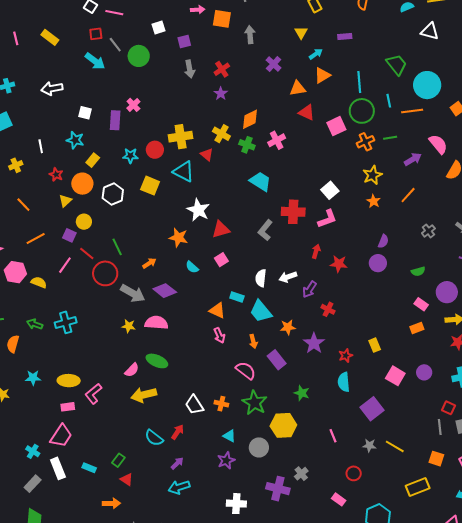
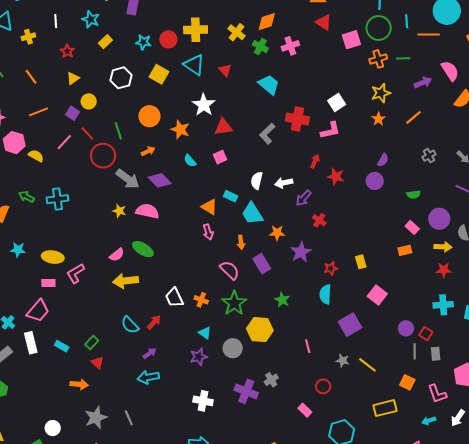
red triangle: (207, 155) -> (225, 70), moved
orange circle: (82, 184) -> (149, 116), moved
purple circle: (424, 372) -> (406, 328), moved

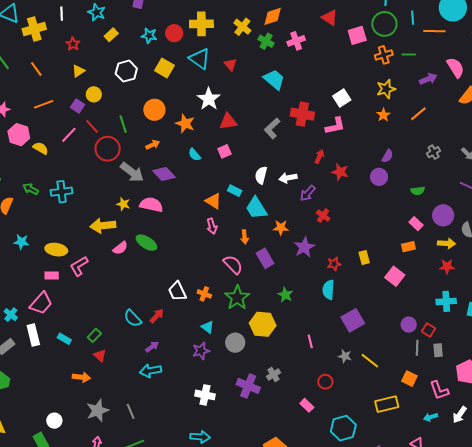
yellow cross: (28, 37) -> (34, 29), size x1.6
yellow arrow: (125, 281) -> (103, 226), moved
pink square: (377, 295) -> (395, 276), moved

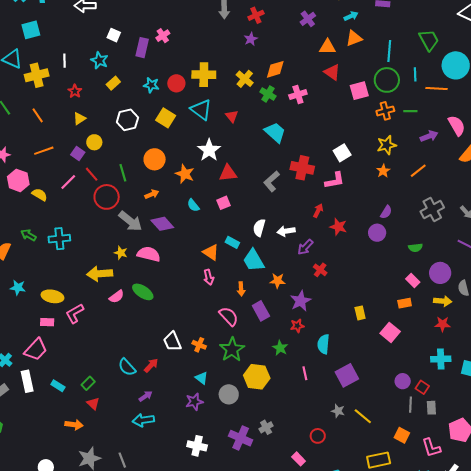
gray cross: (434, 152) -> (432, 209), size x1.6
red star: (334, 264) -> (297, 326), moved
pink line: (310, 341) -> (305, 373), moved

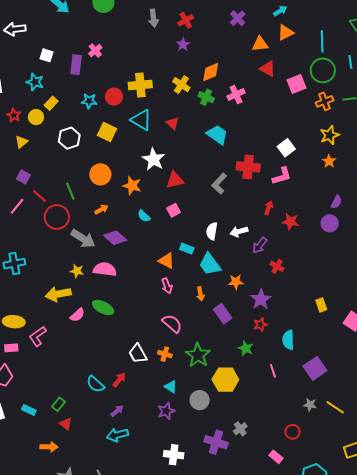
yellow circle: (94, 142) -> (36, 117), moved
pink semicircle: (229, 316) -> (172, 324), moved

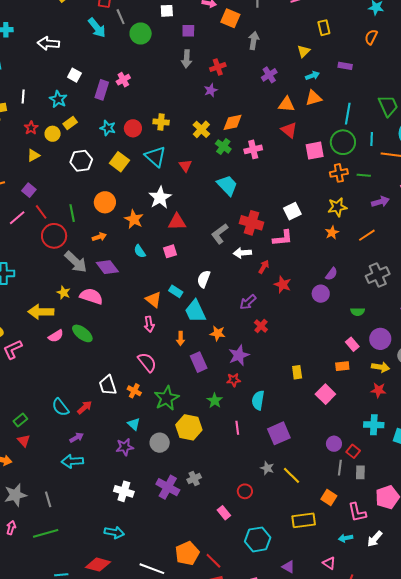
yellow cross: (140, 85) -> (161, 122), size x0.7
white arrow: (239, 232) -> (242, 253), moved

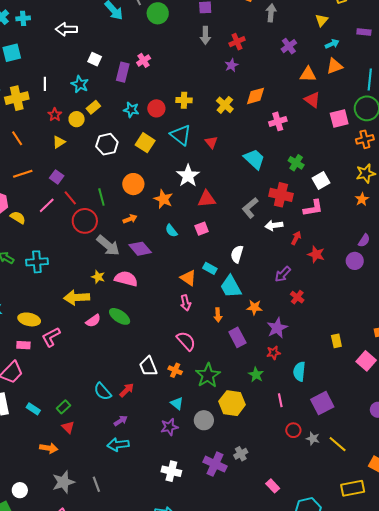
green cross: (223, 146) -> (296, 163), moved
red circle: (245, 491) -> (293, 430), moved

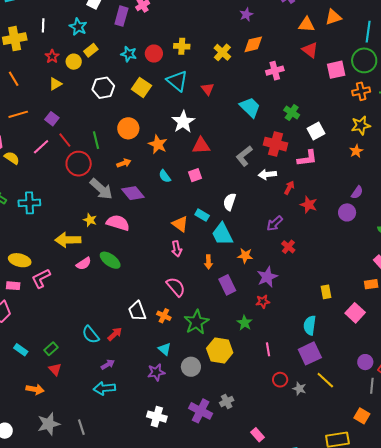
purple star: (231, 65) -> (246, 14), moved
cyan semicircle: (299, 371) -> (310, 325), moved
yellow line: (338, 444) -> (325, 380), moved

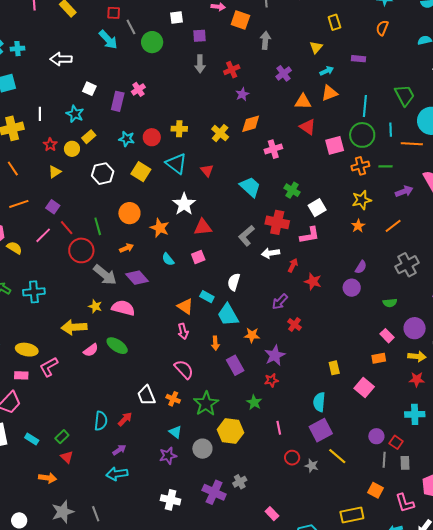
cyan semicircle: (91, 335) -> (101, 421), turned -132

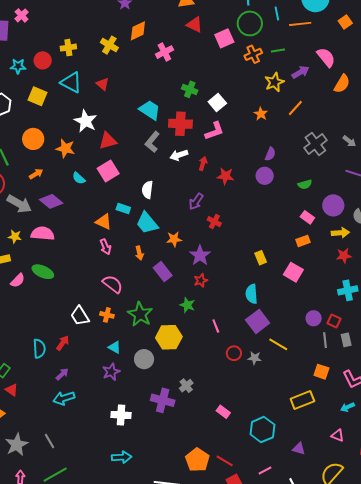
cyan trapezoid: (250, 187) -> (150, 110), moved
yellow star: (362, 200) -> (274, 82), moved
pink square: (198, 257) -> (108, 171), size x1.5

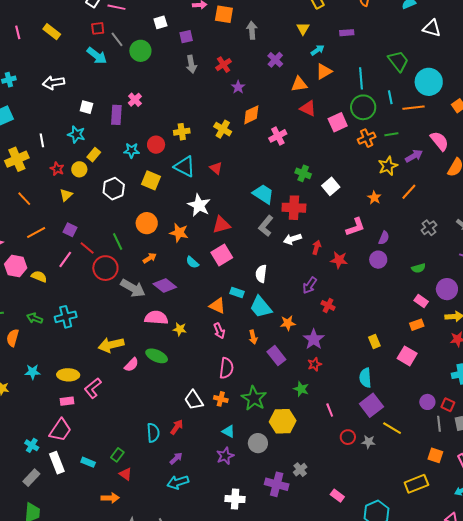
pink L-shape: (214, 131) -> (355, 227), moved
gray cross: (315, 144) -> (429, 228), size x0.7
yellow star: (15, 237) -> (180, 329), moved
pink semicircle: (113, 284) -> (226, 368), turned 60

